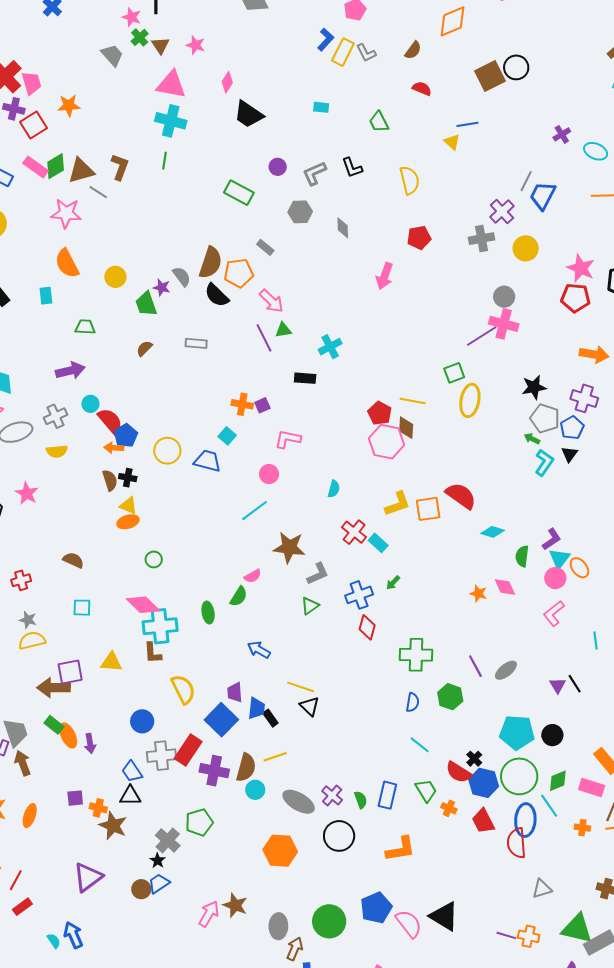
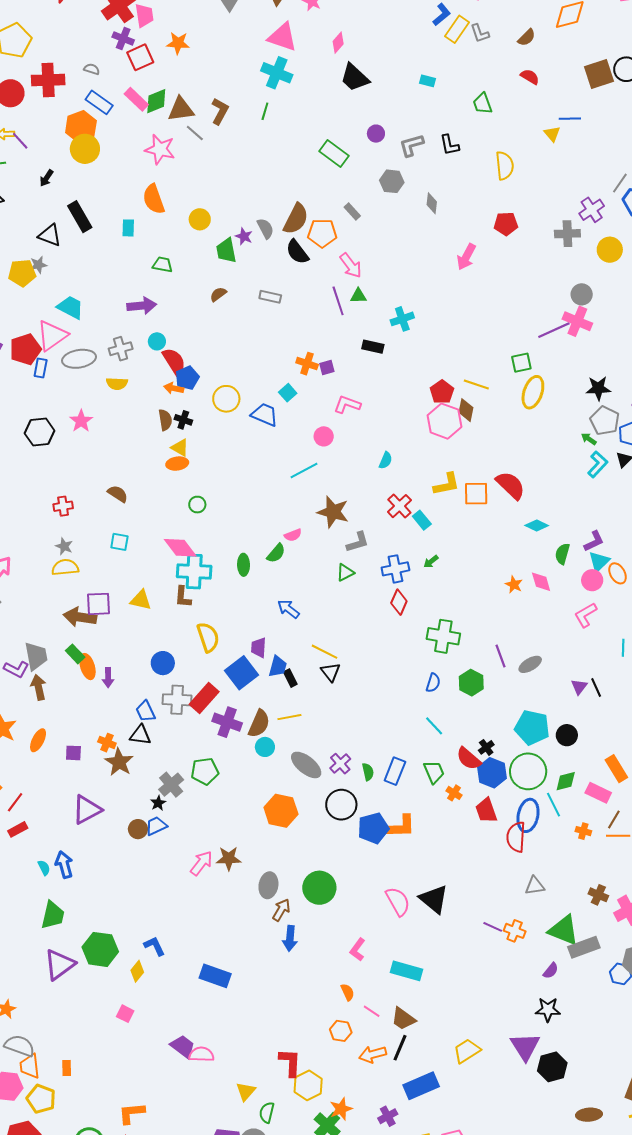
purple square: (75, 798) -> (73, 753), moved
brown star: (235, 905) -> (229, 858), turned -30
blue pentagon: (376, 908) -> (373, 828), moved

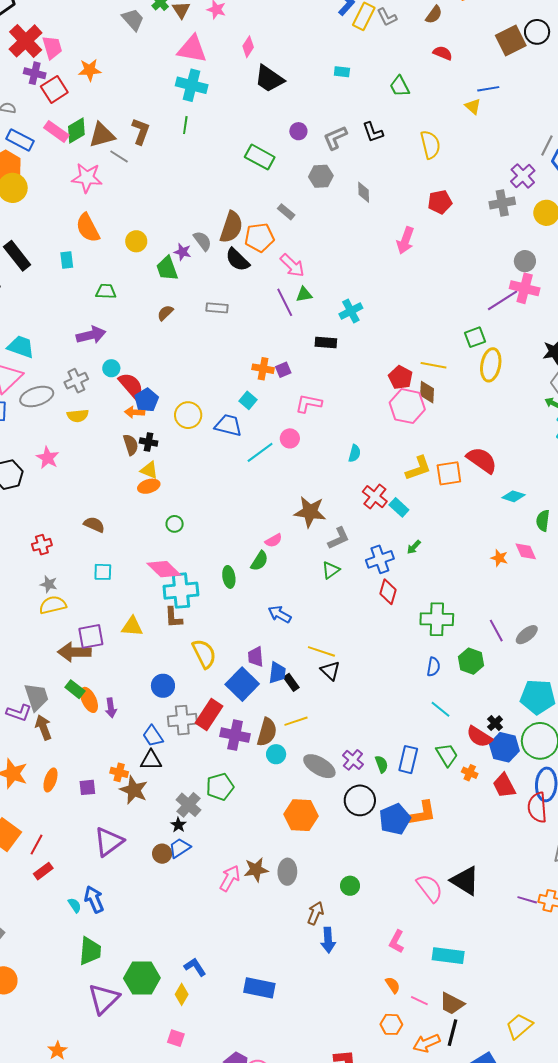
cyan line: (304, 471) -> (260, 452), moved
gray ellipse: (268, 885) -> (287, 872), moved
green circle: (319, 888) -> (350, 886), size x0.6

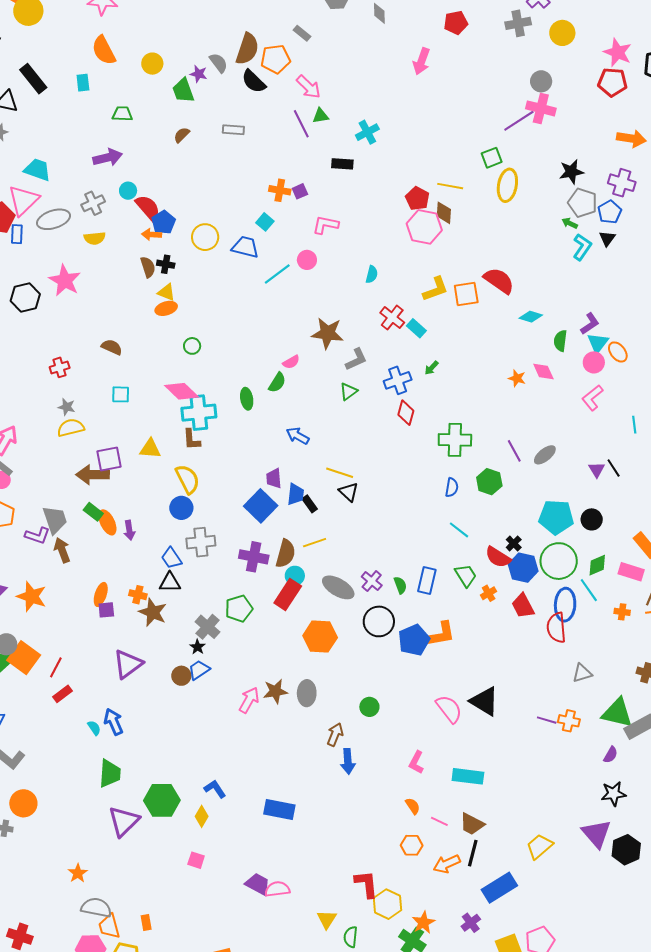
pink star: (48, 458) -> (65, 280), size x1.4
yellow semicircle: (204, 654) -> (187, 479), moved
red rectangle: (209, 714) -> (288, 595), moved
orange cross: (470, 773) -> (489, 593), turned 35
orange ellipse: (50, 780) -> (101, 594), moved

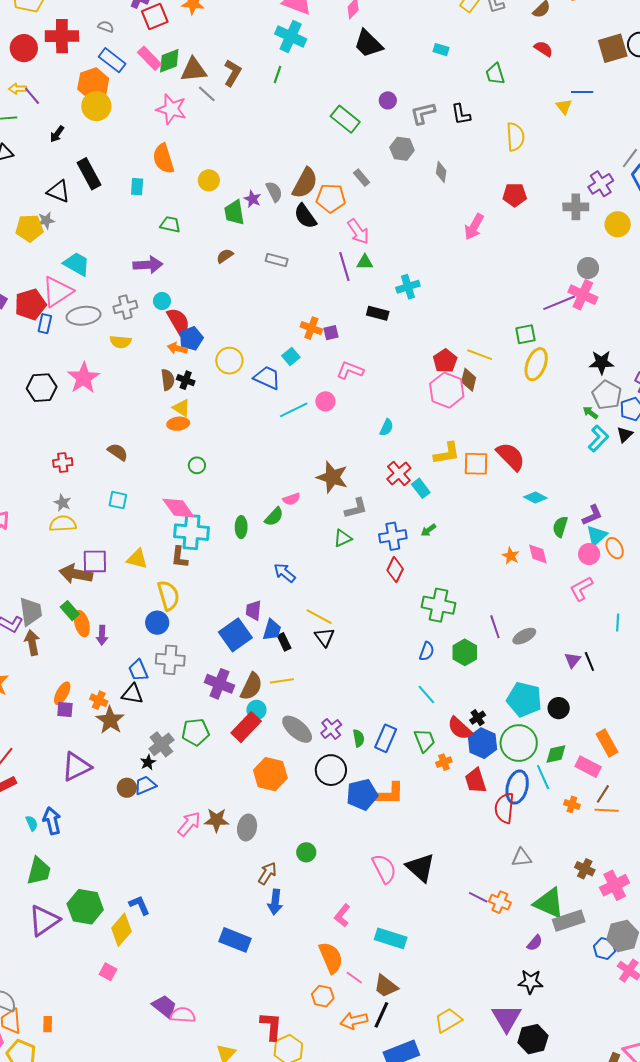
orange semicircle: (413, 806) -> (331, 958), size x1.8
blue rectangle: (279, 810) -> (235, 940), moved
yellow diamond: (202, 816) -> (121, 930), size x1.5

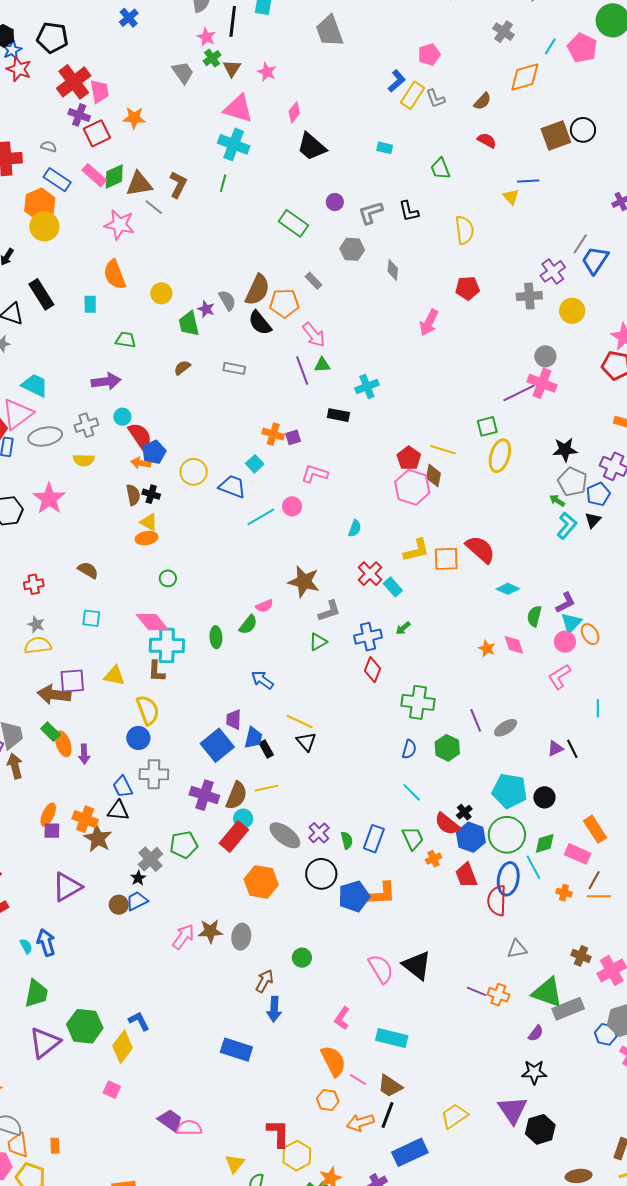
purple triangle: (573, 660) -> (555, 749), turned 30
orange cross: (99, 700) -> (85, 819), size x1.4

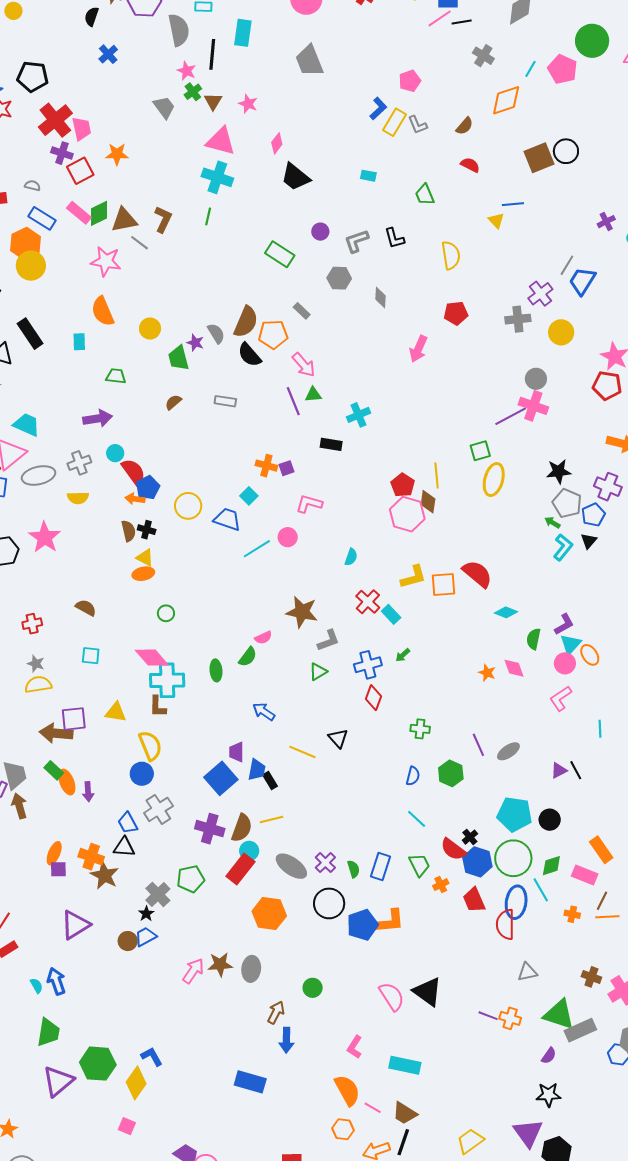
yellow line: (443, 450) -> (437, 476), turned 70
green cross: (418, 702) -> (420, 729), size x0.6
black triangle: (306, 742) -> (338, 738), moved
gray cross: (154, 774) -> (158, 809), turned -32

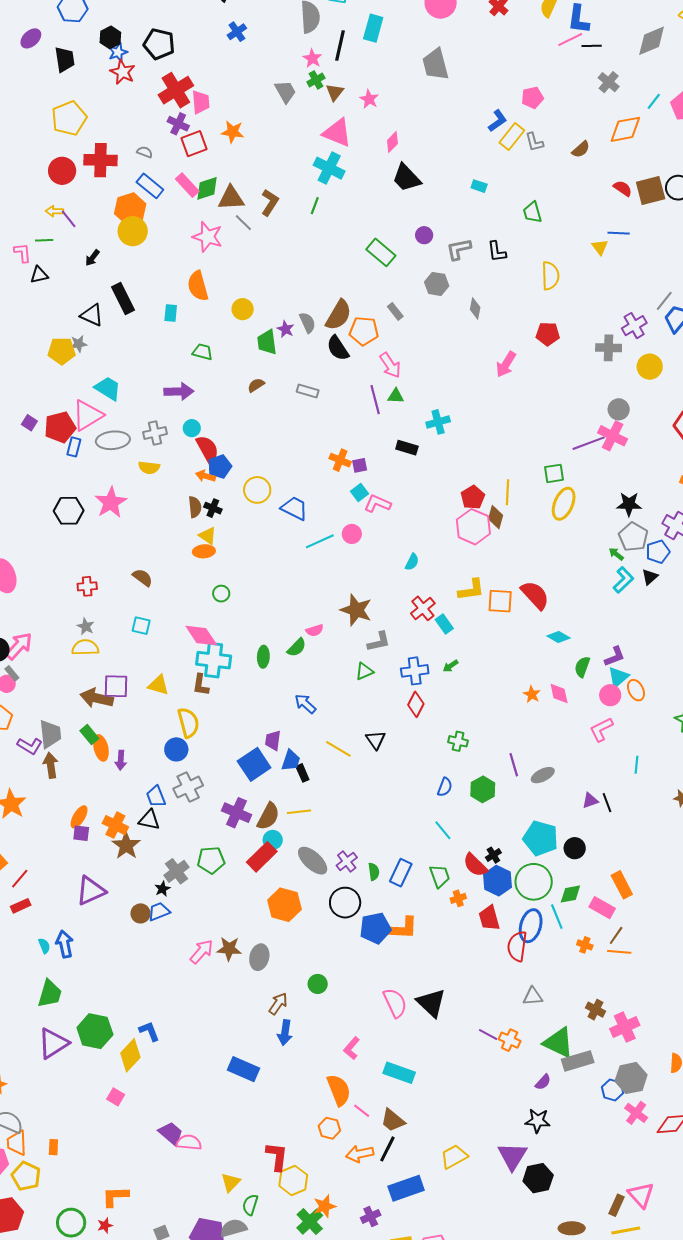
red semicircle: (470, 165) -> (623, 188), moved
cyan square: (249, 496) -> (360, 493), moved

